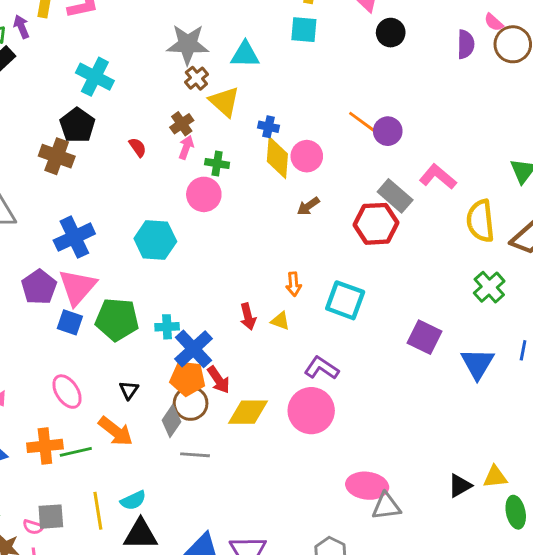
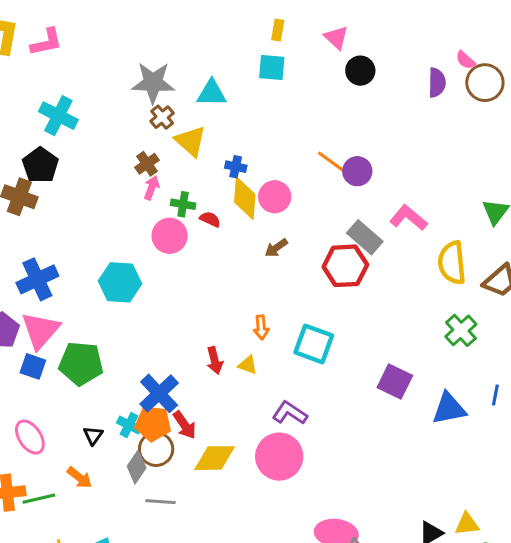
red semicircle: (138, 147) -> (210, 219), moved, turned -30
cyan cross: (167, 327) -> (129, 425), moved, turned 30
blue triangle: (477, 364) -> (449, 408), turned 48
orange arrow: (116, 431) -> (79, 478), size x0.7

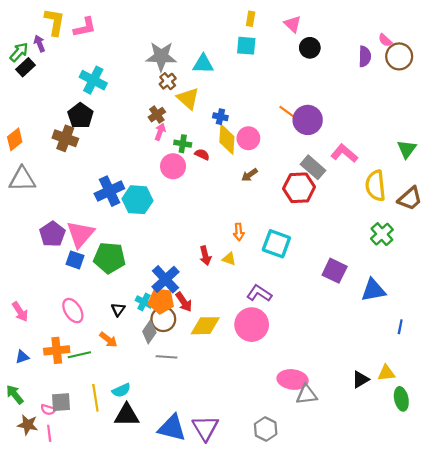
purple circle: (357, 171) -> (308, 120), size x1.4
blue cross: (37, 279) -> (109, 191), moved
blue line: (495, 395) -> (400, 327), moved

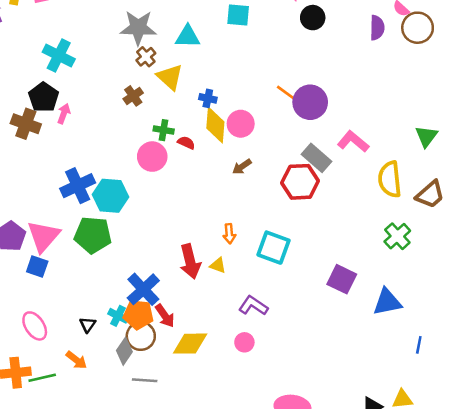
pink arrow: (160, 132) -> (64, 114), moved
red arrow: (205, 256) -> (190, 261), size x1.5
green pentagon: (109, 258) -> (93, 235), moved
pink circle: (252, 325) -> (244, 342), size x0.5

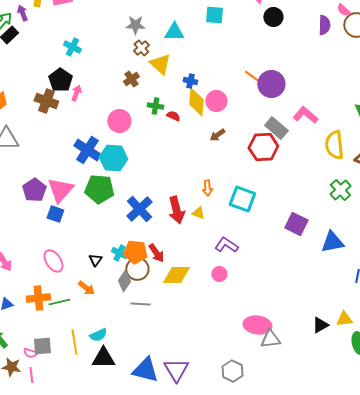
gray star: (138, 28) -> (135, 25), size x0.7
cyan cross: (59, 55) -> (72, 47), size x0.7
pink circle: (152, 157) -> (119, 121), moved
blue cross: (78, 186) -> (87, 150), turned -32
blue cross: (143, 289) -> (139, 209), moved

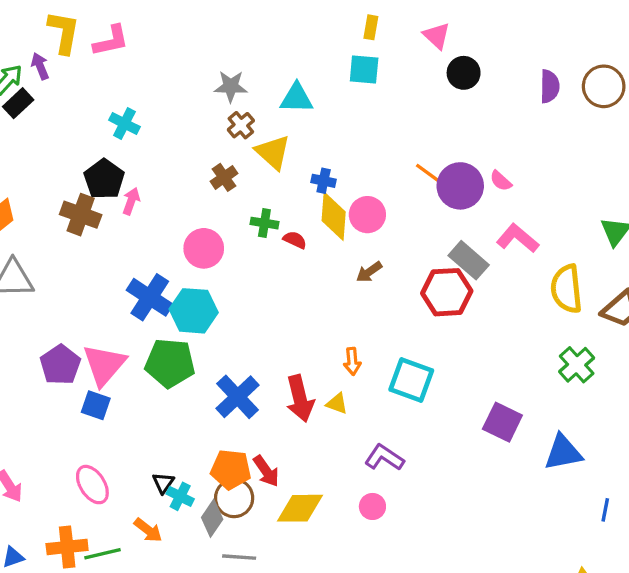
pink semicircle: (343, 10) -> (501, 181), moved
cyan cross: (119, 253) -> (180, 496), moved

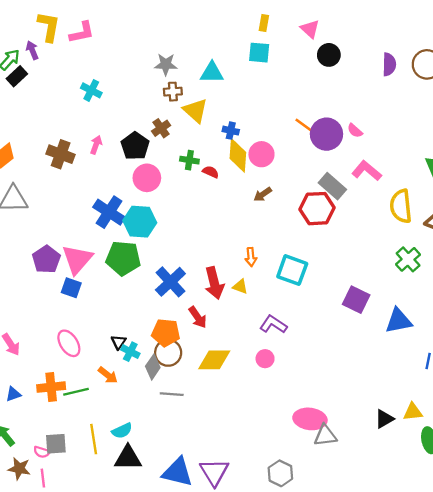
brown cross: (241, 125) -> (173, 92), turned 36
black pentagon: (104, 179) -> (135, 146), moved
red arrow: (266, 471) -> (198, 317), moved

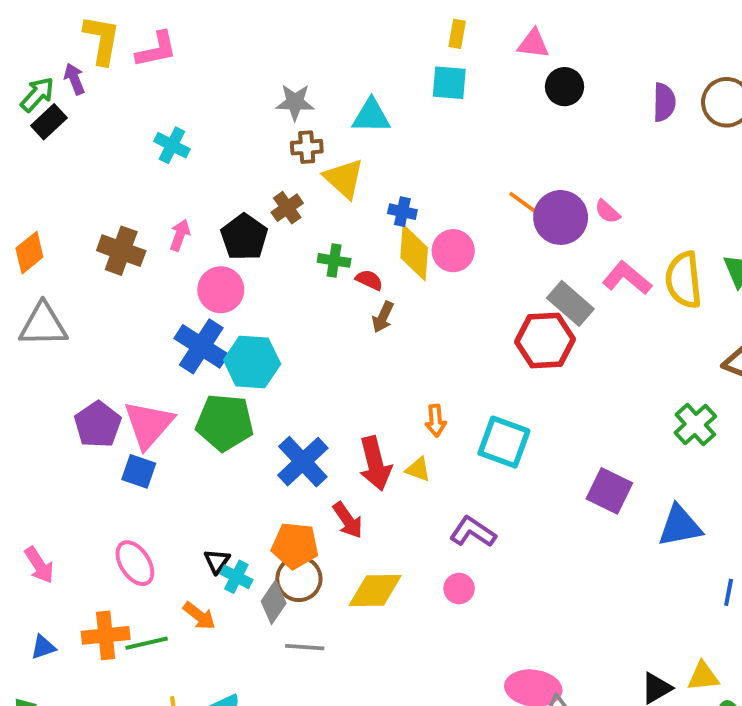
pink triangle: (310, 29) -> (533, 44), turned -36
pink circle: (147, 178) -> (221, 290), moved
brown arrow: (263, 194) -> (383, 317), moved, turned -30
yellow semicircle: (401, 206) -> (684, 280), moved

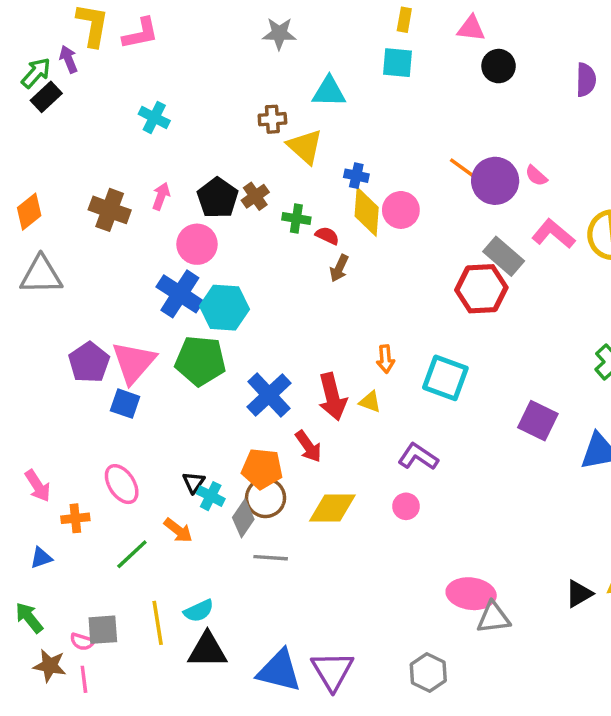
gray star: (295, 102) -> (279, 34), moved
brown cross: (287, 208) -> (255, 196), moved
orange cross: (106, 635) -> (75, 518), moved, size x0.7
green line: (147, 643) -> (132, 554), turned -30

